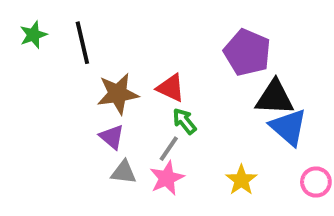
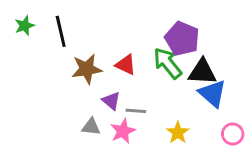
green arrow: (184, 121) -> (168, 63), moved, size x1.6
purple triangle: (112, 137) -> (111, 101), moved
gray line: (169, 149) -> (136, 111), moved, turned 60

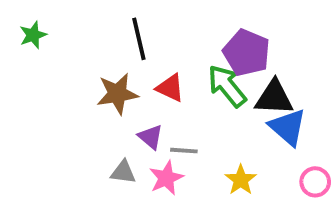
black line: (61, 31) -> (139, 39), moved

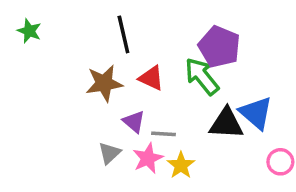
green star: (33, 35) -> (29, 31), turned -30
black triangle: (274, 98) -> (226, 123), moved
gray triangle: (123, 172) -> (109, 153), turned -50
yellow star: (241, 180) -> (181, 165), moved

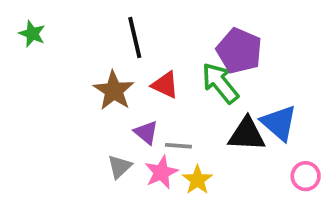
brown star: (104, 83) -> (114, 91), turned -30

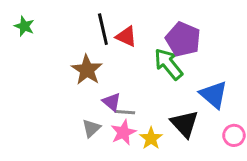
red triangle: (165, 85) -> (126, 36), moved
black triangle: (247, 134) -> (184, 124), moved, turned 44
gray line: (178, 146) -> (125, 112), moved

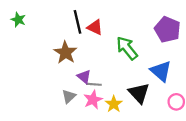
purple pentagon: (183, 39) -> (167, 29), moved

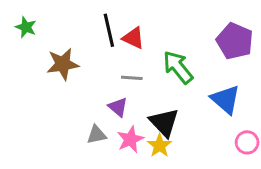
brown star: (65, 53) -> (63, 64), moved, turned 30
gray line: (94, 84) -> (132, 78), moved
black triangle: (139, 93) -> (164, 122), moved
gray triangle: (69, 96) -> (97, 135), turned 32

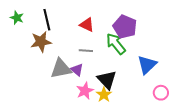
black line: (109, 30) -> (47, 20), moved
purple pentagon: (235, 41) -> (125, 27), moved
blue triangle: (226, 99) -> (147, 65), turned 35
gray triangle: (97, 135) -> (61, 69), moved, size x1.6

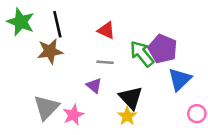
green star: (17, 18) -> (21, 22), size x1.6
purple pentagon: (125, 27) -> (163, 49), moved
gray triangle: (61, 69) -> (46, 108), moved, turned -35
pink star: (85, 91) -> (73, 115), moved

